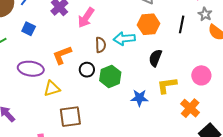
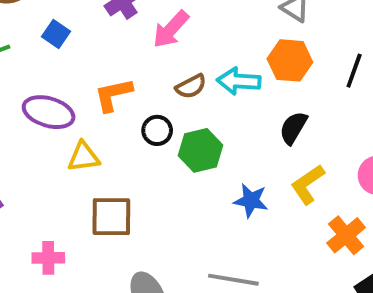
brown semicircle: (101, 45) -> (191, 86), turned 56
yellow L-shape: (167, 85) -> (308, 184), turned -35

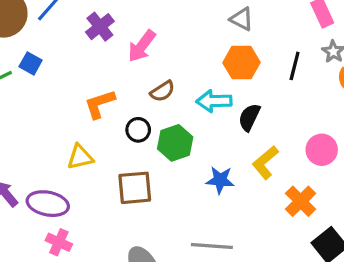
blue square: (56, 34) -> (31, 63), moved
cyan arrow: (239, 81) -> (214, 101), moved
purple ellipse: (49, 112) -> (48, 204), moved
brown square: (111, 217) -> (135, 188), moved
pink cross: (48, 258) -> (59, 242), turned 30

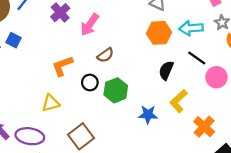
black line: (295, 66) -> (197, 58), moved, turned -66
cyan arrow: (214, 101) -> (191, 28), moved
pink circle: (322, 150) -> (216, 77), moved
brown square: (135, 188) -> (81, 136), moved, turned -30

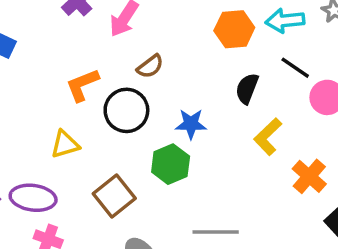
black circle: (90, 83) -> (126, 110), size x1.6
green hexagon: (116, 90) -> (171, 164), moved
blue star: (148, 115) -> (191, 124), moved

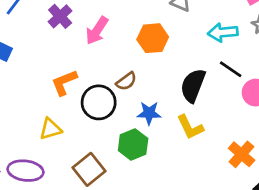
orange hexagon: (234, 29) -> (153, 38), moved
brown semicircle: (150, 66) -> (126, 81), moved
black semicircle: (247, 88) -> (193, 85), size x1.4
yellow L-shape: (268, 137) -> (190, 127), moved, turned -72

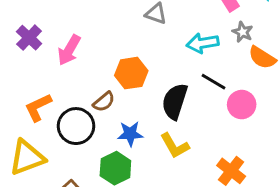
orange hexagon: (153, 38) -> (131, 73), moved
yellow triangle: (51, 129) -> (27, 158), size x1.5

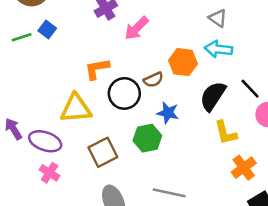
cyan arrow: (203, 43) -> (218, 49), moved
yellow L-shape: (175, 146) -> (226, 133), moved

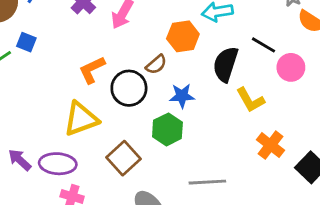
orange cross: (244, 168) -> (271, 145), moved

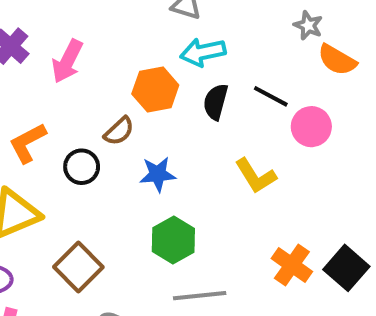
black semicircle: (226, 64) -> (216, 102), moved, size x0.7
black circle: (129, 88) -> (82, 167), size x0.7
green hexagon: (167, 129) -> (173, 240), moved
orange cross: (271, 145) -> (292, 265), moved

